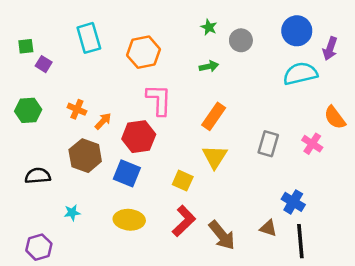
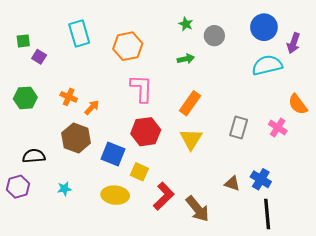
red hexagon: (139, 137) -> (146, 132), moved
yellow square: (183, 181) -> (139, 172), moved
brown triangle: (268, 228) -> (232, 183), moved
purple hexagon: (39, 247) -> (18, 187), moved

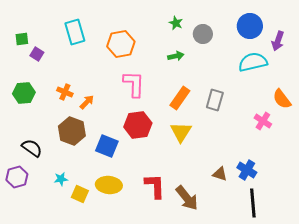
gray rectangle: (239, 128) -> (215, 100), moved
black semicircle: (34, 156) -> (32, 148), turned 40
yellow square: (139, 172) -> (80, 194), moved
red L-shape: (164, 196) -> (155, 186), turned -48

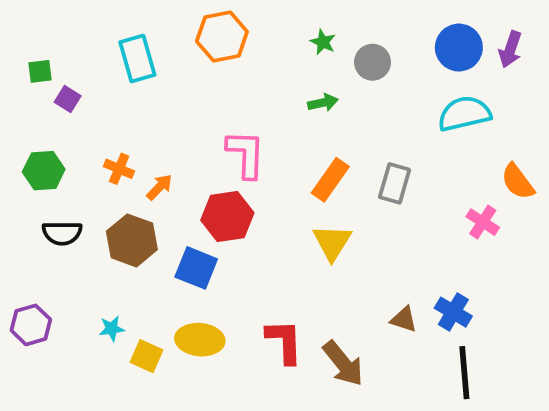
purple arrow: (278, 41) -> (510, 49), moved
orange hexagon: (121, 44) -> (222, 37), moved
red hexagon: (138, 125) -> (227, 217), moved
black semicircle: (32, 148) -> (62, 233), moved, turned 145

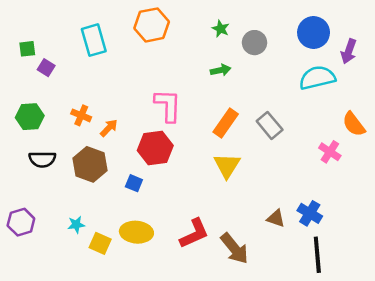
purple arrow: (510, 49) -> (349, 51), moved
gray rectangle: (395, 183) -> (270, 125), turned -56
blue square: (196, 268) -> (134, 183), size x0.6
red L-shape: (284, 341) -> (194, 233), turned 68

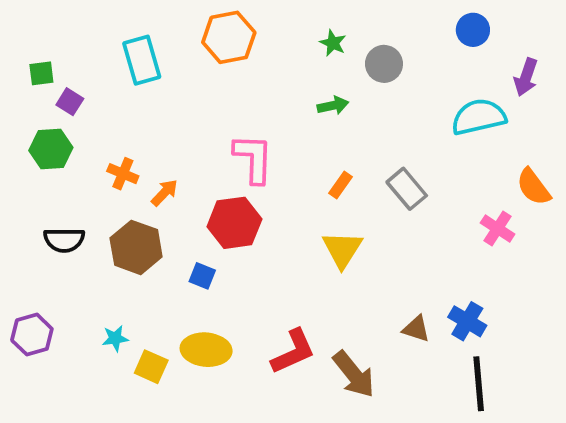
blue circle: (314, 33) -> (473, 30), moved, size x0.7
green hexagon: (30, 117) -> (51, 149), moved
orange rectangle: (226, 123) -> (340, 185), size x0.6

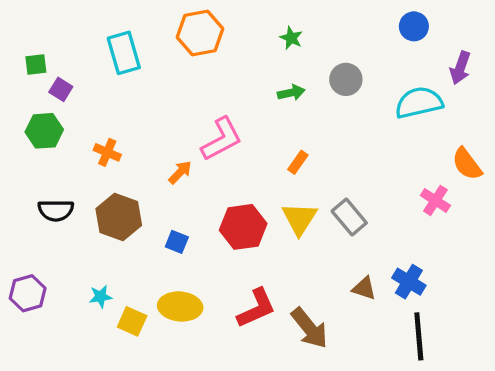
gray circle: (384, 64) -> (346, 79), moved
pink L-shape: (253, 159) -> (222, 139), turned 60
gray rectangle: (407, 189) -> (349, 217), moved
orange arrow: (164, 193) -> (180, 172), moved
red hexagon: (234, 223) -> (243, 227), moved

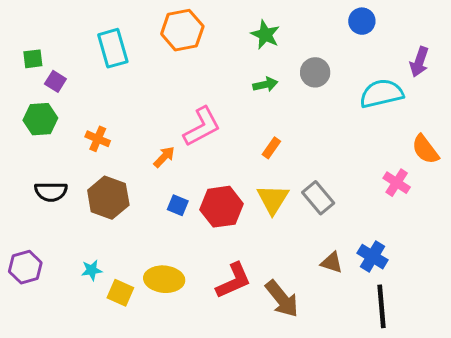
blue circle: (414, 26) -> (362, 21), moved
green star: (291, 38) -> (265, 35), size x1.4
blue square: (177, 242) -> (178, 205), moved

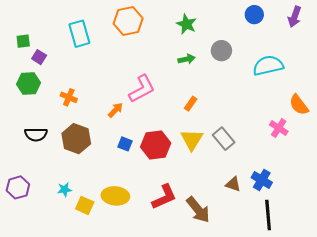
purple arrow: (419, 62) -> (295, 17), moved

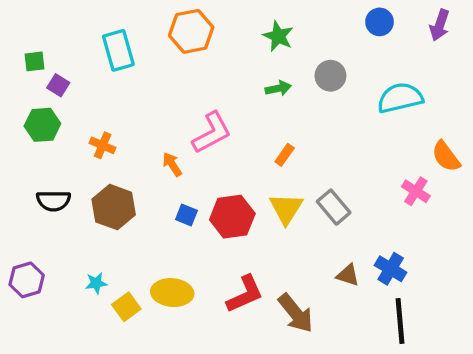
orange arrow: (115, 110) -> (172, 164), turned -77
yellow square: (85, 205) -> (126, 307), turned 30

